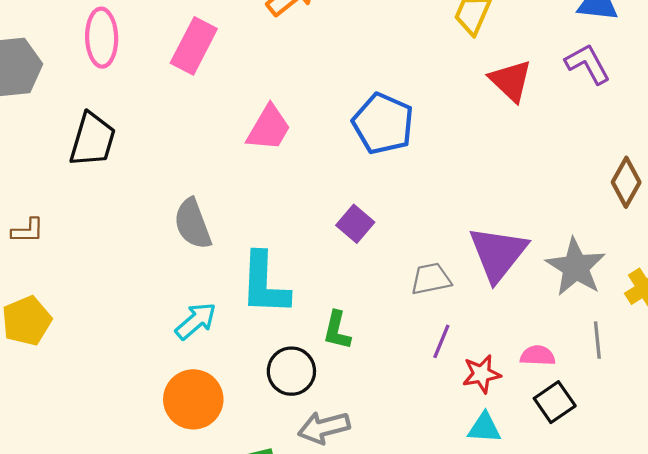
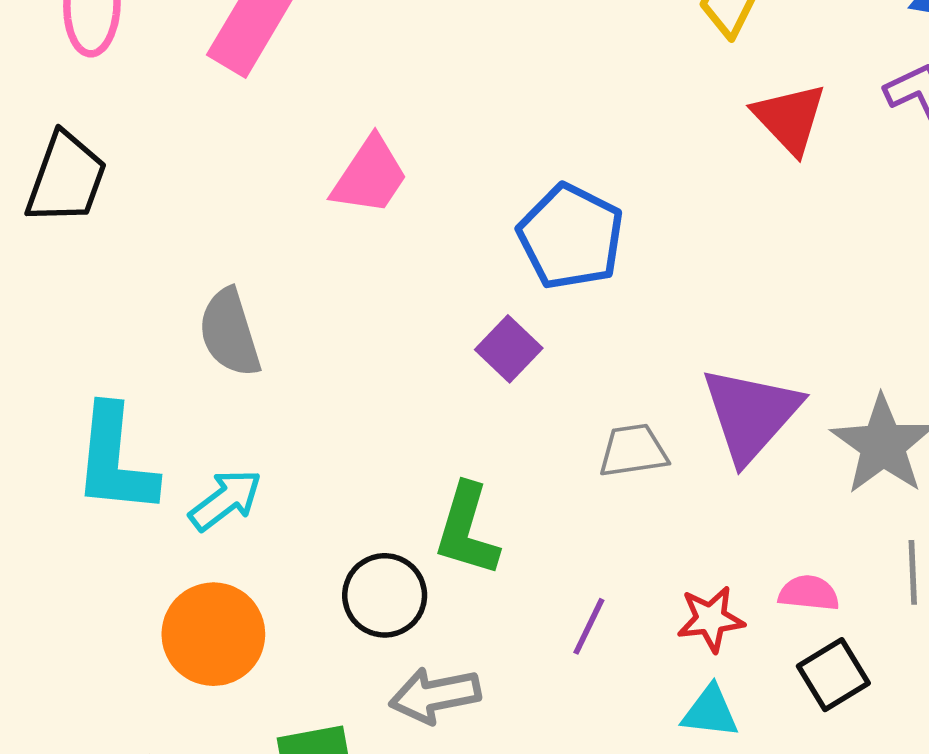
blue pentagon: (383, 124) -> (571, 237), moved
cyan L-shape: (265, 284) -> (115, 460), moved
green L-shape: (337, 330) -> (467, 530), size x1.4
purple line: (441, 341) -> (589, 626), moved

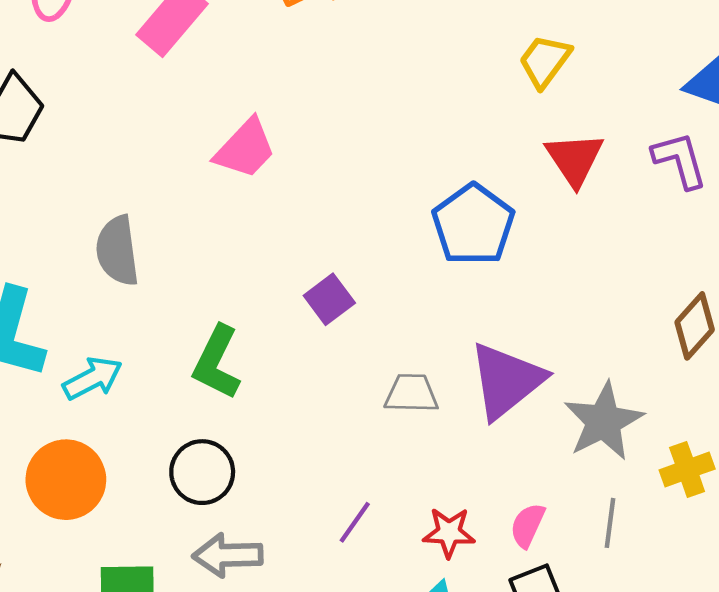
blue pentagon: (571, 237) -> (473, 225), moved
green L-shape: (467, 530) -> (217, 362), moved
pink semicircle: (809, 593) -> (528, 525), turned -81

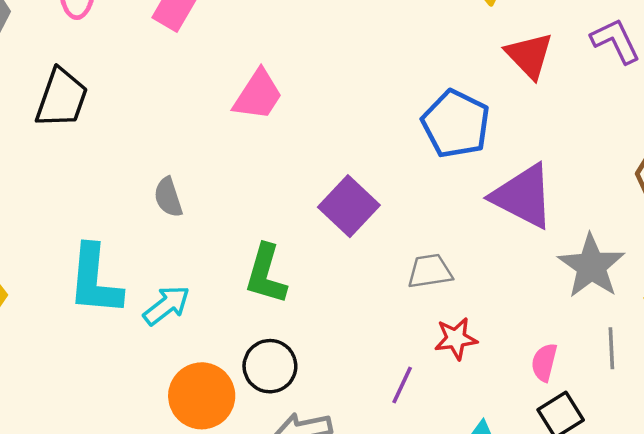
gray semicircle: (117, 251) -> (168, 197), size x0.7
purple square: (329, 299) -> (349, 206), size x1.4
purple triangle: (506, 381) -> (523, 196), moved, turned -44
orange circle: (66, 480) -> (202, 396), moved
red star: (449, 533) -> (456, 339), moved

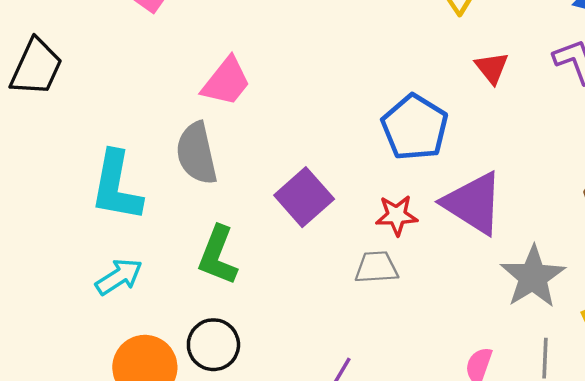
red triangle: (529, 55) -> (492, 68), size x0.7
gray semicircle: (168, 197) -> (197, 153), moved, size x1.6
cyan L-shape: (95, 280) -> (116, 186), moved
red star: (456, 339) -> (397, 215), moved

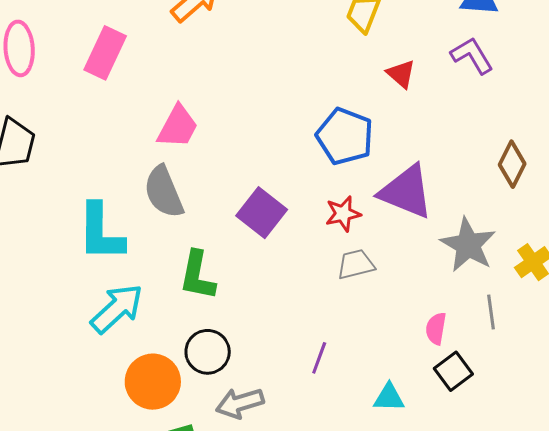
gray trapezoid: (376, 267) -> (356, 264), moved
cyan arrow: (119, 277) -> (117, 309), size x1.4

